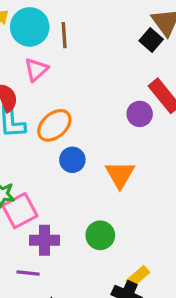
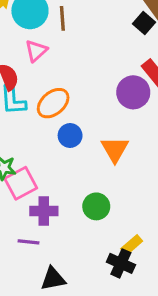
purple circle: (140, 114) -> (133, 92), size x1.4

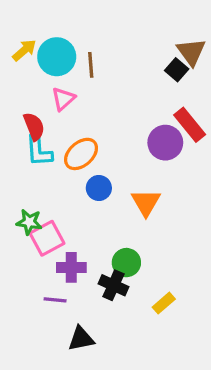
black cross: (121, 263) -> (113, 285), moved

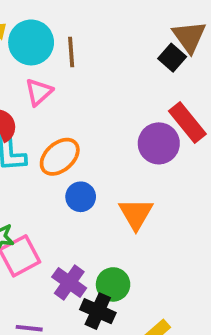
purple cross: (71, 267) -> (69, 283), moved, turned 36

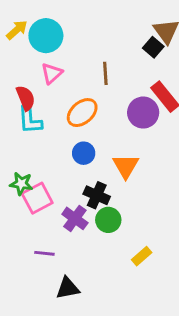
brown line: (71, 52) -> (105, 73), moved
orange ellipse: (60, 157) -> (82, 113), moved
black cross: (98, 311) -> (97, 195), moved

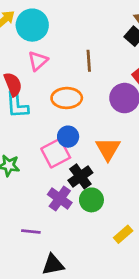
orange ellipse: (82, 113) -> (67, 98), turned 40
black cross: (97, 195) -> (80, 176), turned 30
pink square: (37, 198) -> (56, 153), moved

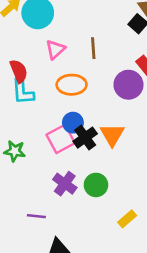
pink triangle: (38, 61) -> (55, 49), moved
black cross: (80, 176) -> (85, 138), moved

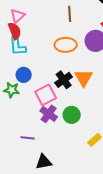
pink triangle: (55, 49) -> (18, 16), moved
orange ellipse: (72, 85) -> (66, 45), moved
blue circle: (73, 123) -> (24, 75), moved
pink square: (61, 139) -> (46, 95), moved

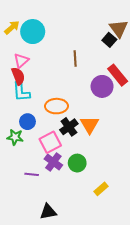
orange ellipse: (66, 45) -> (56, 106), moved
purple line: (28, 138) -> (32, 174), moved

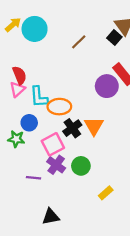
brown line: (75, 58) -> (79, 42), moved, turned 49
pink triangle: (21, 61) -> (17, 89), moved
cyan L-shape: (21, 92) -> (39, 97), moved

